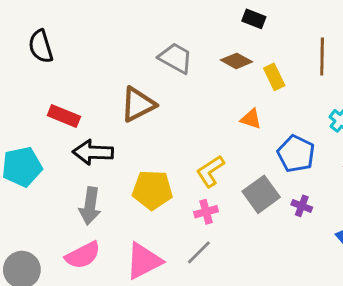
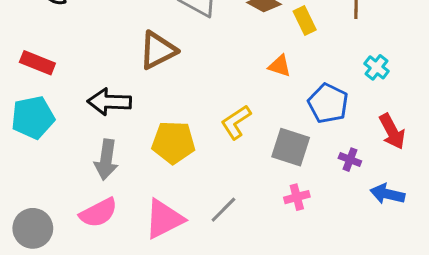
red rectangle: (64, 116) -> (37, 63), moved
gray square: (261, 194) -> (291, 147), turned -36
purple cross: (302, 206) -> (350, 160), moved
pink cross: (206, 212) -> (297, 197), moved

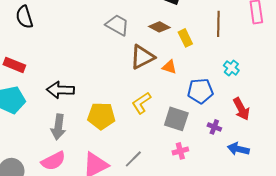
brown triangle: (158, 50) -> (142, 57), moved
blue pentagon: (328, 103) -> (200, 91), turned -30

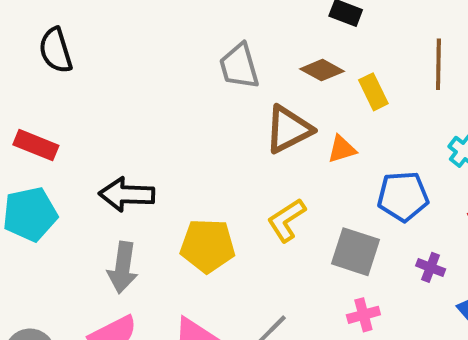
gray trapezoid: (117, 25) -> (239, 66), turned -135
orange triangle: (169, 67) -> (342, 149), turned -35

